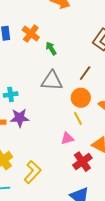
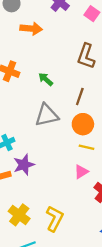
green arrow: (51, 48) -> (46, 79), moved
yellow line: (78, 119) -> (86, 147), turned -32

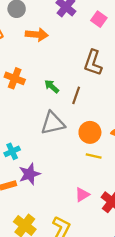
brown line: (80, 96) -> (76, 95), moved
pink triangle: (81, 172) -> (82, 195), moved

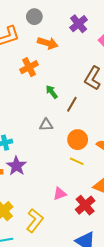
orange cross: (15, 78) -> (29, 67), moved, turned 30
gray triangle: (53, 123) -> (46, 125), size x0.6
purple star: (29, 174) -> (16, 166), turned -30

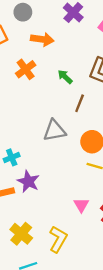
green arrow: (52, 92) -> (65, 77), moved
gray triangle: (46, 125) -> (54, 131), size x1.5
pink triangle: (60, 194) -> (81, 205), turned -32

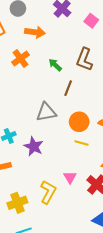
purple star: (28, 181) -> (34, 146), moved
yellow cross: (21, 234) -> (17, 203), turned 30
yellow L-shape: (58, 239) -> (48, 192), moved

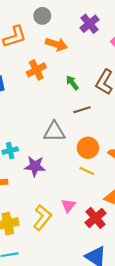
brown line: (68, 88) -> (82, 110), turned 42
purple star: (34, 146) -> (35, 166), turned -30

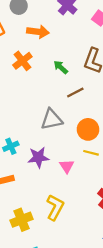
pink triangle: (68, 205) -> (67, 166), moved

